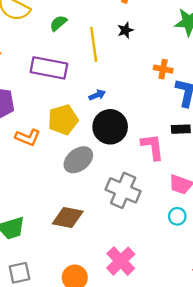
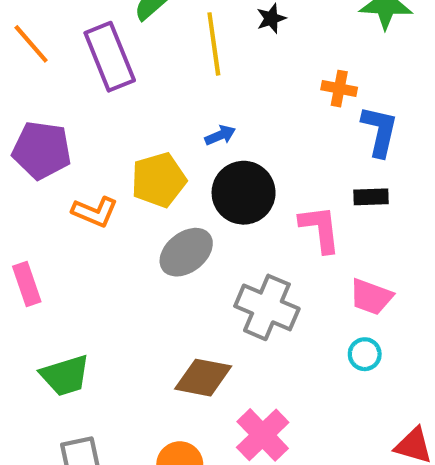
purple rectangle: (49, 68) -> (110, 57), moved, turned 57
brown diamond: (68, 217) -> (203, 378), moved

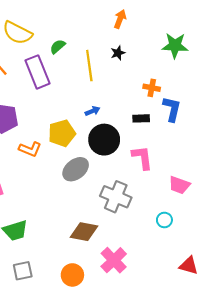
black rectangle: (371, 197) -> (141, 118), moved
pink trapezoid: (371, 297) -> (179, 185), moved

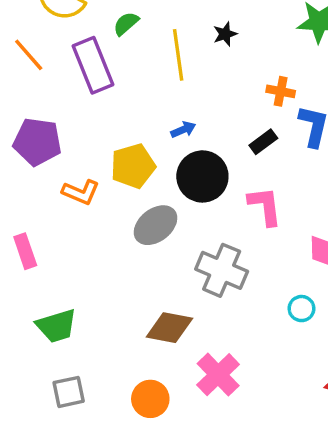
black rectangle: (141, 118) -> (263, 142), turned -35

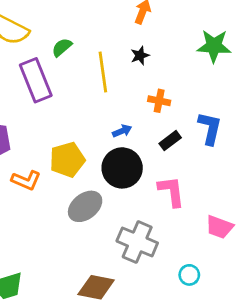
orange cross: (281, 91) -> (159, 101), moved
blue arrow: (183, 130) -> (122, 131), moved
cyan circle: (301, 309) -> (189, 275), moved

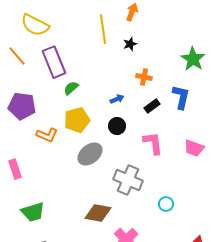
green star: (214, 46) -> (193, 59), moved, turned 30
green semicircle: (62, 47) -> (71, 88), moved
yellow line: (103, 72) -> (103, 29), moved
black circle: (122, 168) -> (117, 126), size x0.6
pink trapezoid: (219, 227) -> (194, 148), moved

